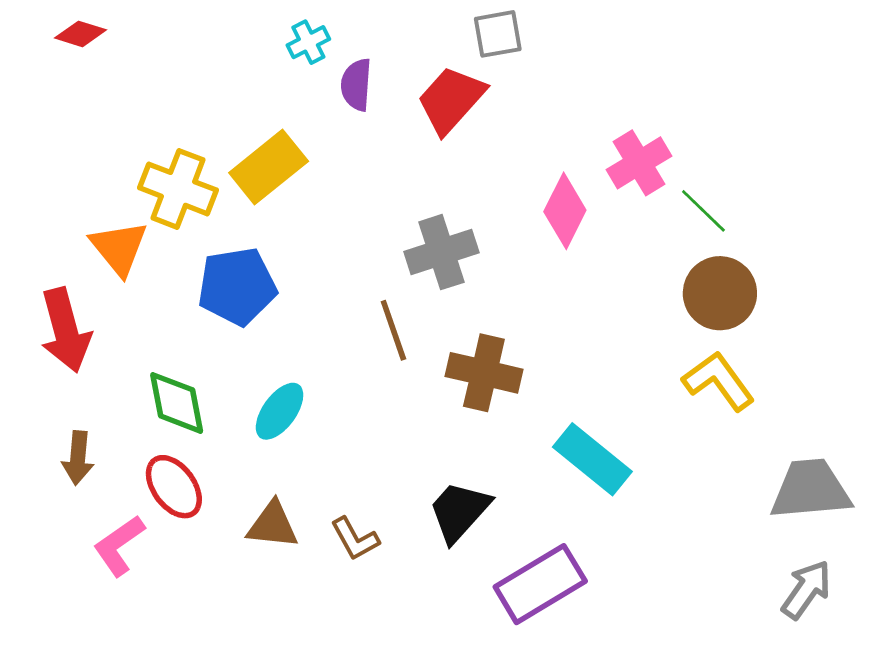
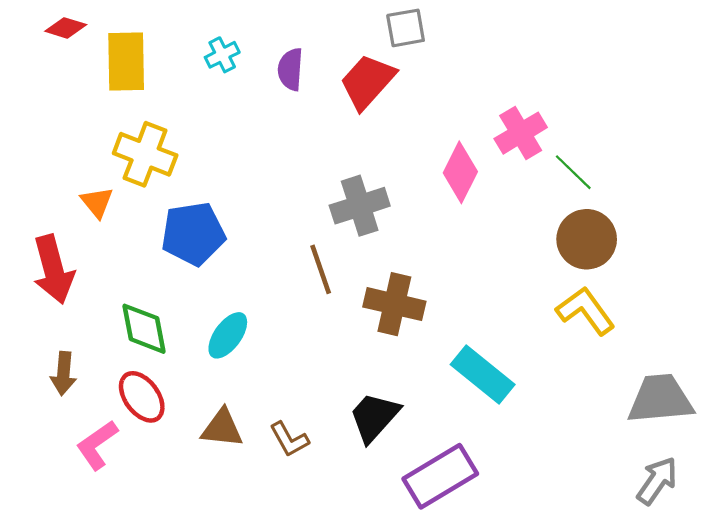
cyan cross: (308, 42) -> (222, 55), moved
yellow rectangle: (269, 167) -> (126, 61), moved, turned -52
orange triangle: (119, 248) -> (97, 202), size x0.7

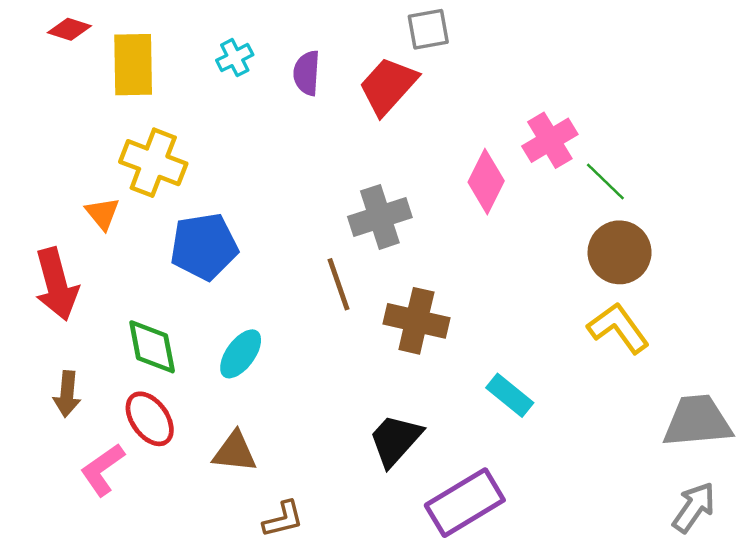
cyan rectangle: (483, 374) -> (510, 395), size x0.7
brown L-shape: (289, 439) -> (283, 519), moved, turned -75

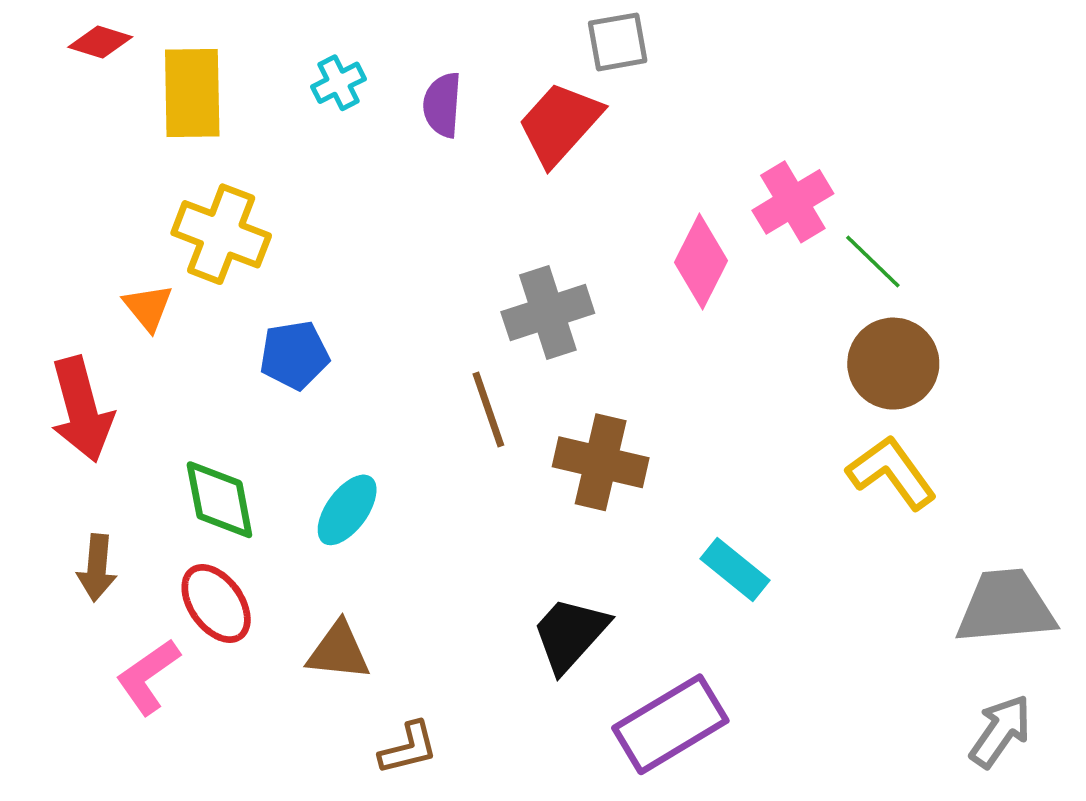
blue pentagon: (204, 246) -> (294, 355), size x0.7

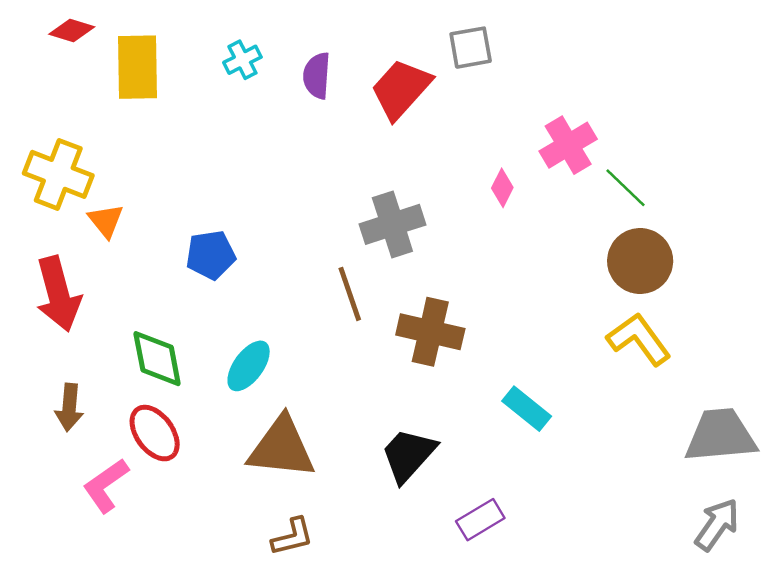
gray square: (618, 42) -> (471, 48), moved
yellow cross: (221, 234) -> (58, 174), moved
pink diamond: (701, 261) -> (502, 188), size x0.6
brown triangle: (339, 651) -> (281, 448), moved, size x1.5
purple rectangle: (670, 724) -> (480, 520), size x0.6

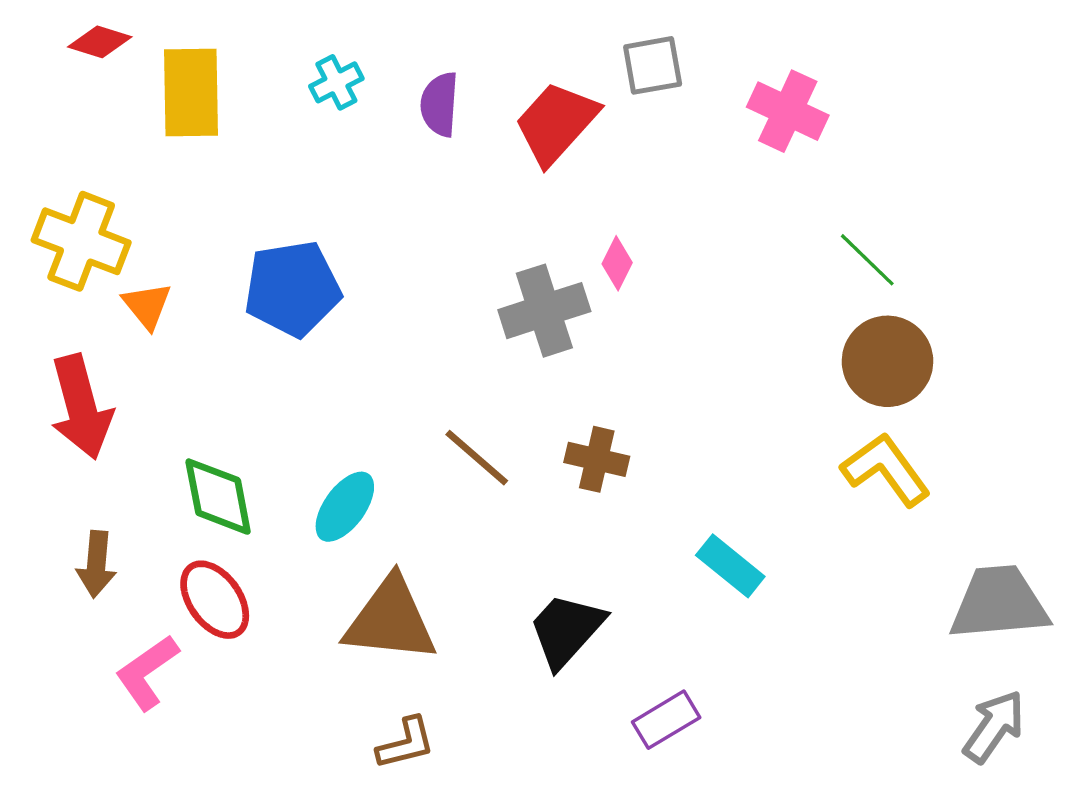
pink cross: (568, 145) -> (788, 111), moved, turned -34
pink diamond: (502, 188) -> (617, 263), moved
blue pentagon: (211, 255) -> (292, 289), moved, size x1.4
brown line: (350, 294) -> (477, 458), moved, turned -30
brown cross: (430, 332) -> (597, 459), size x0.7

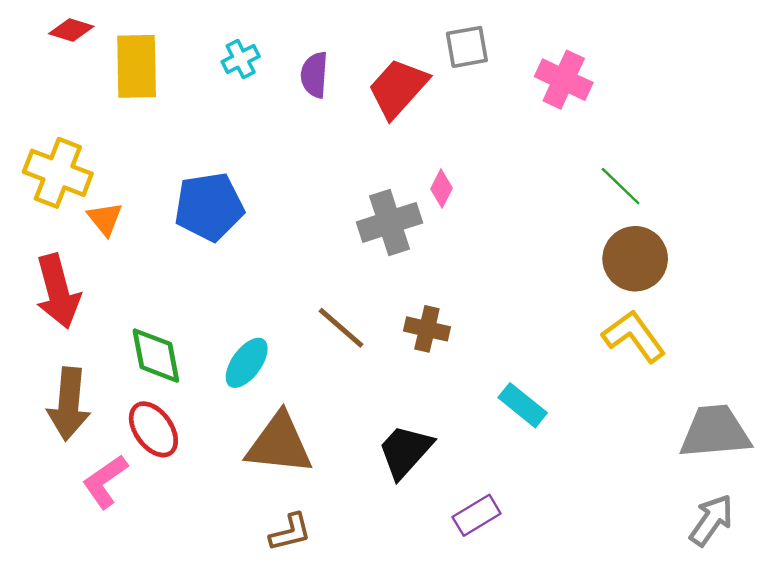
brown arrow: (96, 564) -> (69, 404), size x1.5

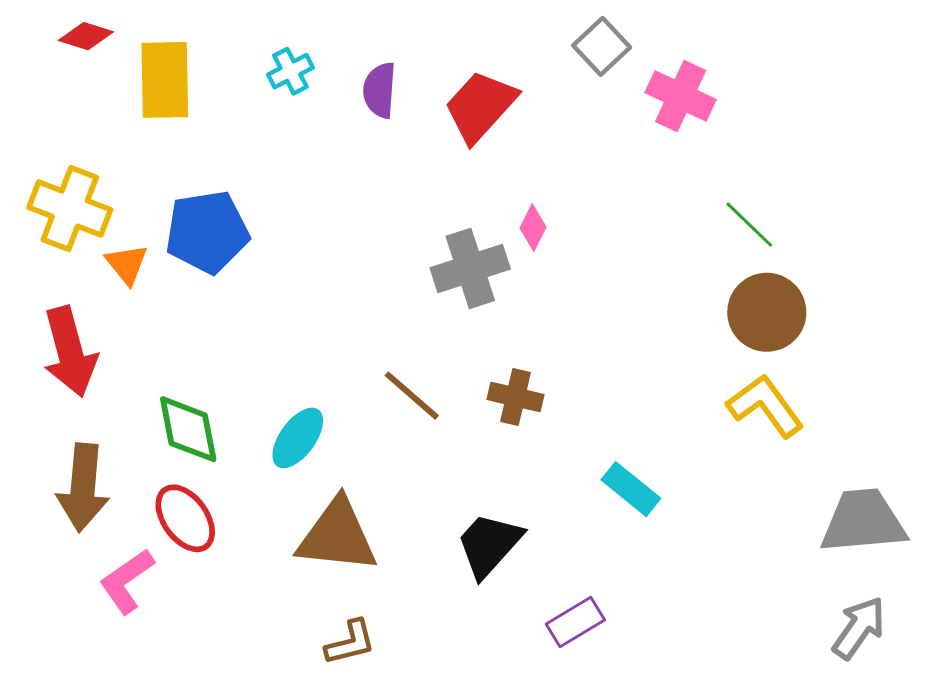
gray square: (467, 47) -> (602, 46), moved, turned -33
blue pentagon: (209, 207) -> (207, 232), moved

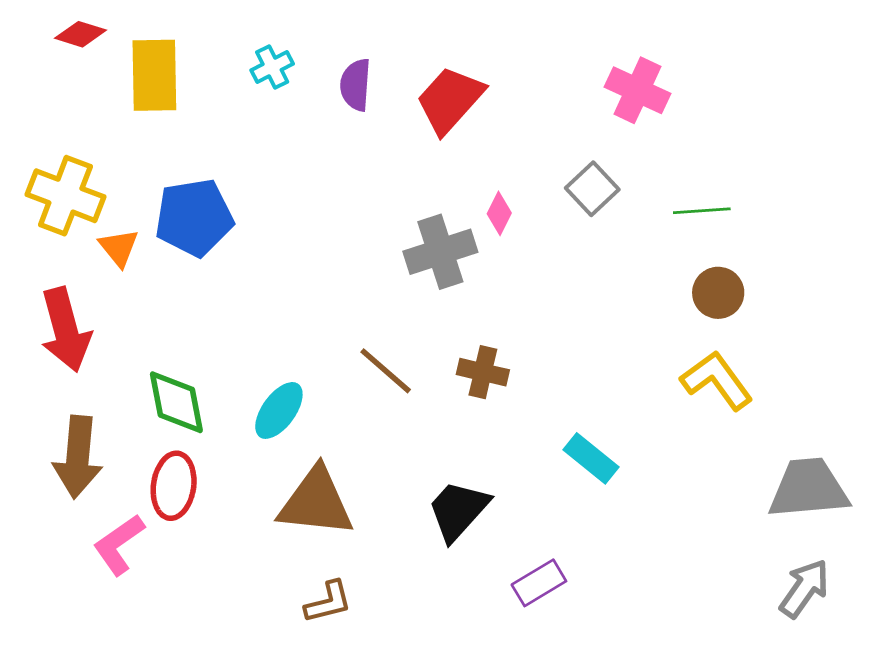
gray square: (602, 46) -> (592, 189), moved
green line: (749, 225) -> (702, 211), turned -48
brown circle: (767, 312) -> (718, 293), size x0.7
red ellipse: (185, 518) -> (174, 486), turned 44

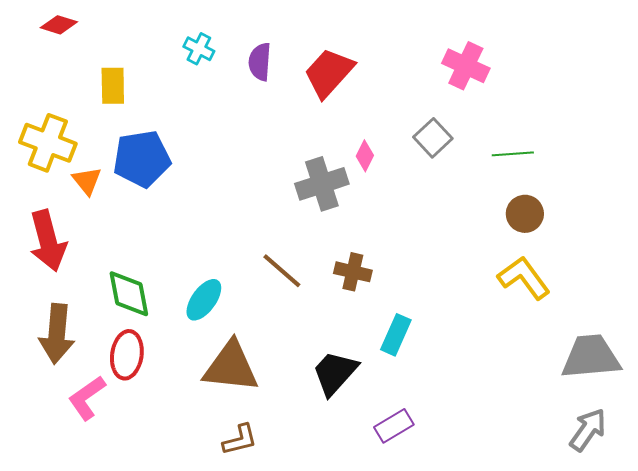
cyan cross: (272, 67) -> (199, 49), turned -36
yellow rectangle: (154, 75) -> (113, 86), moved, size x0.7
cyan rectangle: (591, 458) -> (396, 335), moved, turned 75

